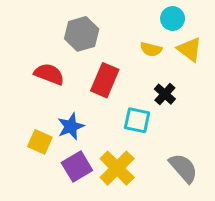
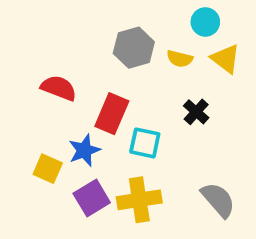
gray hexagon: (82, 34) -> (134, 48), moved
red rectangle: (105, 80) -> (112, 114), moved
cyan square: (137, 120) -> (145, 143), moved
yellow cross: (117, 168) -> (139, 200), turned 36

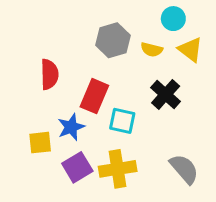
red semicircle: (59, 88) -> (49, 74), turned 68
black cross: (196, 112) -> (166, 95), size x1.4
yellow square: (48, 169) -> (40, 143), turned -30

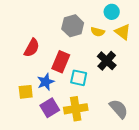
red semicircle: (49, 74) -> (32, 48), turned 30

